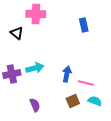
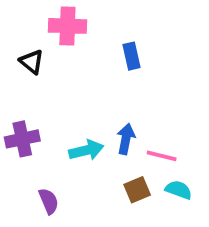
blue rectangle: (84, 25) -> (131, 56), moved
cyan arrow: (35, 68) -> (86, 150), moved
purple semicircle: (35, 105) -> (49, 201), moved

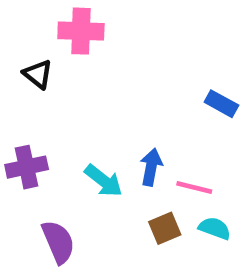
blue rectangle: (131, 56) -> (221, 104), moved, turned -48
cyan arrow: (86, 150) -> (104, 181), turned 52
purple semicircle: (49, 201) -> (58, 242), size x1.4

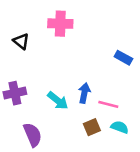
pink cross: (81, 31) -> (60, 24), moved

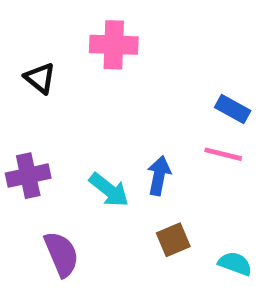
pink line: (108, 104) -> (223, 154), moved
cyan semicircle: (120, 127) -> (235, 264), moved

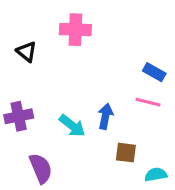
brown square: (173, 240) -> (126, 153), moved, turned 30
cyan semicircle: (235, 264) -> (156, 175), turned -30

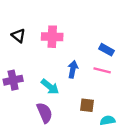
pink cross: (75, 30) -> (52, 37), moved
blue arrow: (105, 116) -> (73, 69), moved
purple semicircle: (41, 168) -> (45, 113), moved

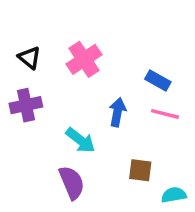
pink cross: (52, 37) -> (84, 59), turned -36
blue rectangle: (107, 50) -> (158, 80), moved
purple cross: (13, 80) -> (26, 105), moved

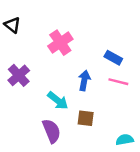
black triangle: (29, 58) -> (12, 25), moved
purple cross: (26, 105) -> (19, 75), turned -30
brown square: (140, 170) -> (86, 118), moved

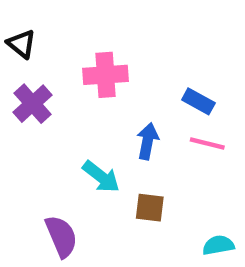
pink cross: (60, 43) -> (106, 75), turned 30
purple cross: (19, 75) -> (33, 104), moved
purple semicircle: (51, 131) -> (61, 236), moved

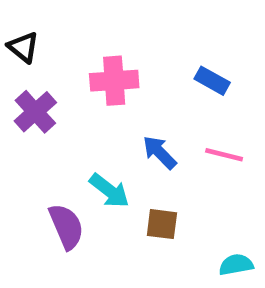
blue rectangle: (198, 101) -> (212, 81), moved
blue arrow: (148, 141) -> (160, 152), turned -56
purple semicircle: (61, 236) -> (66, 226), moved

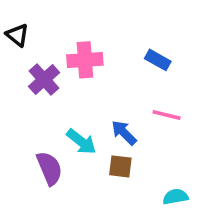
purple cross: (35, 112) -> (44, 79), moved
blue arrow: (160, 152) -> (124, 133), moved

